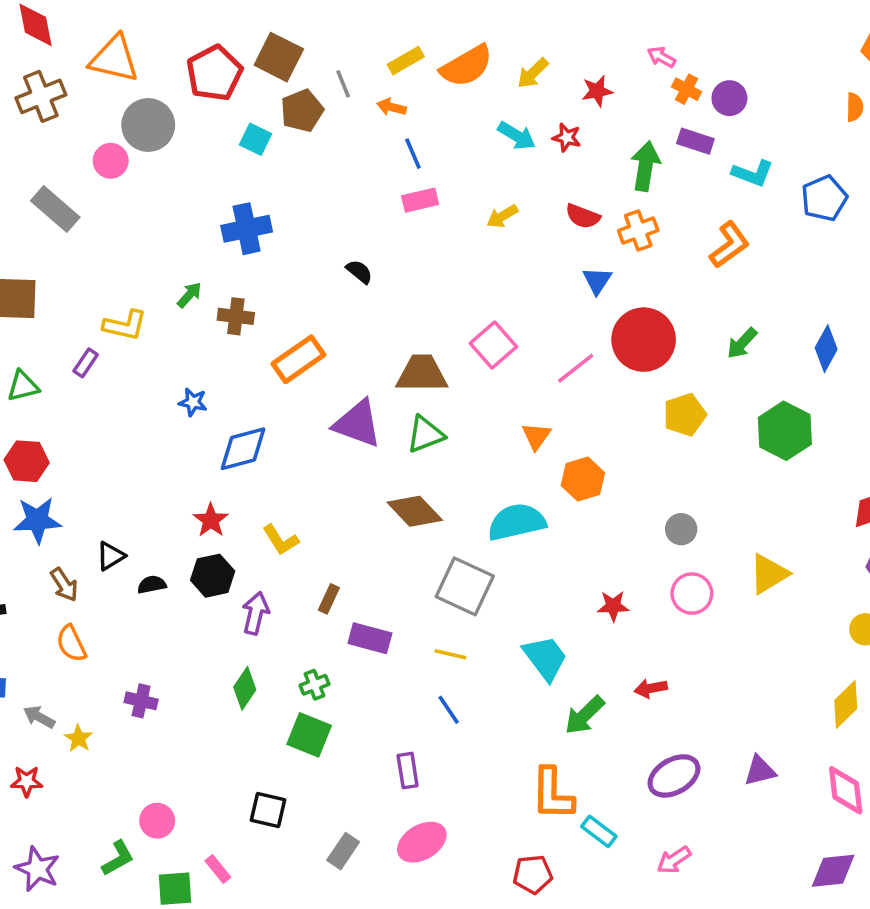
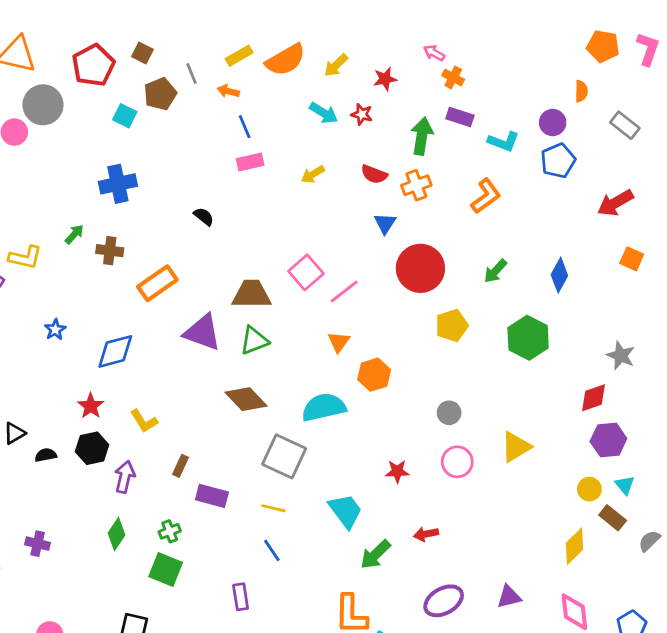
brown square: (279, 57) -> (142, 53), size x0.6
purple circle: (729, 98) -> (553, 123), moved
pink line: (576, 368) -> (344, 291), moved
blue star: (193, 402) -> (55, 330), moved, turned 30

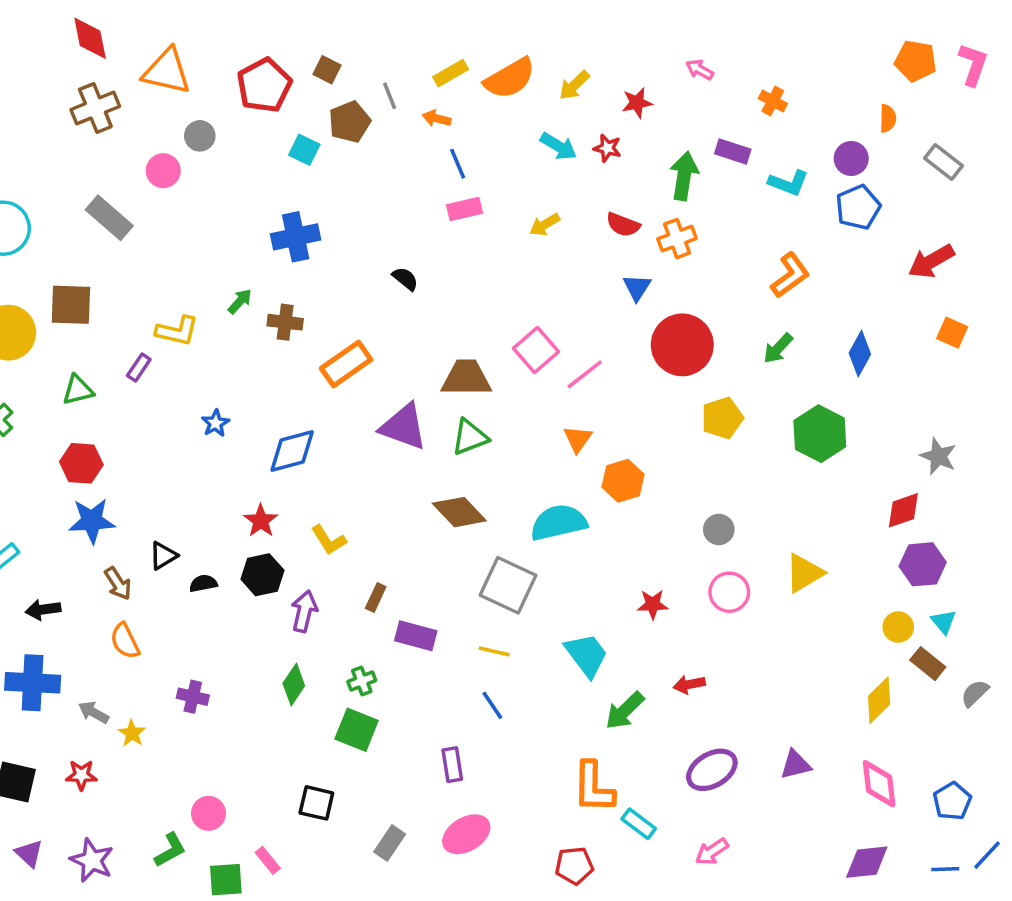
orange cross: (453, 78) -> (773, 101), moved
gray circle: (43, 105) -> (200, 136), size x0.6
orange L-shape: (486, 196) -> (790, 275), moved

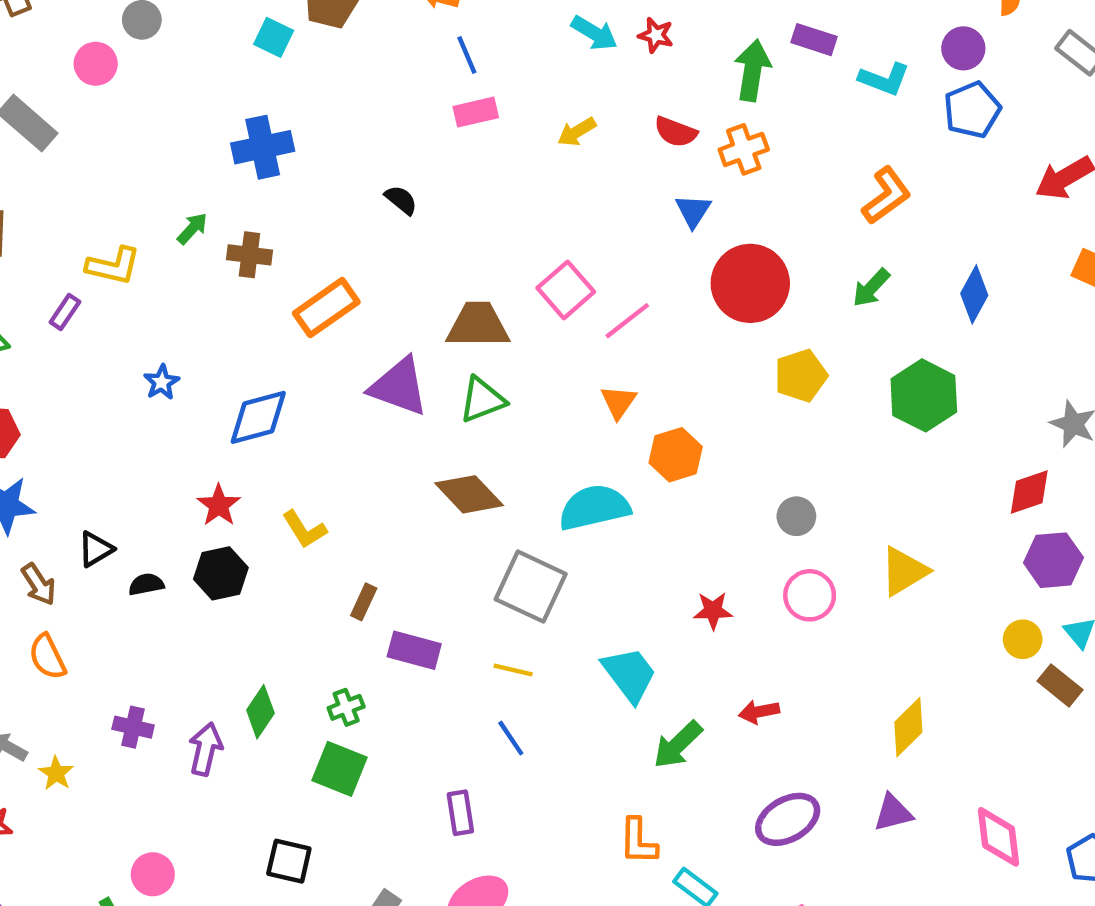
purple arrow: (304, 611) -> (206, 749), moved
yellow diamond: (879, 700) -> (908, 727), moved
orange L-shape: (593, 787) -> (638, 841), size x0.7

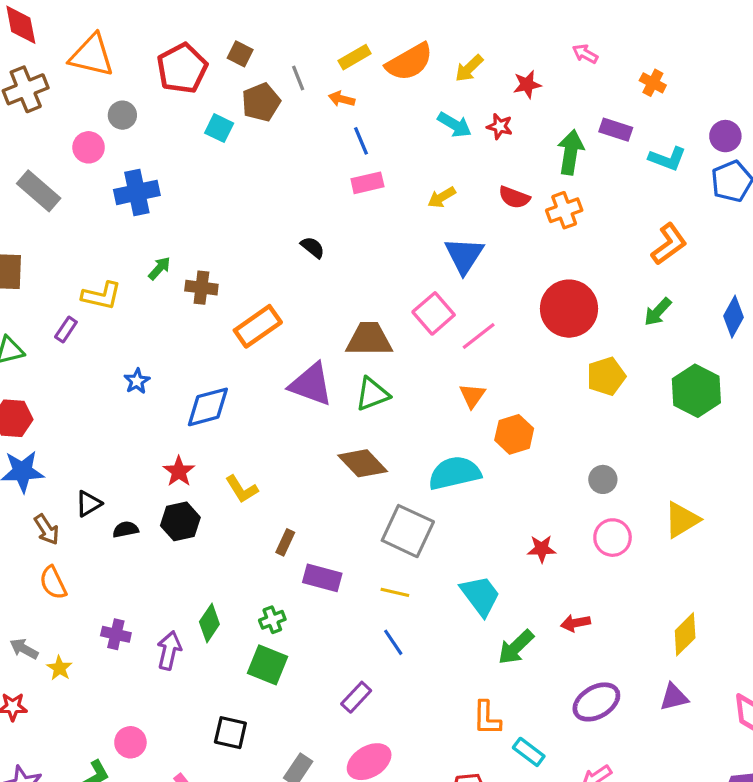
blue cross: (263, 147) -> (137, 192), moved
blue triangle: (693, 211) -> (464, 255), moved, size x1.5
purple rectangle: (460, 813) -> (356, 697), turned 52

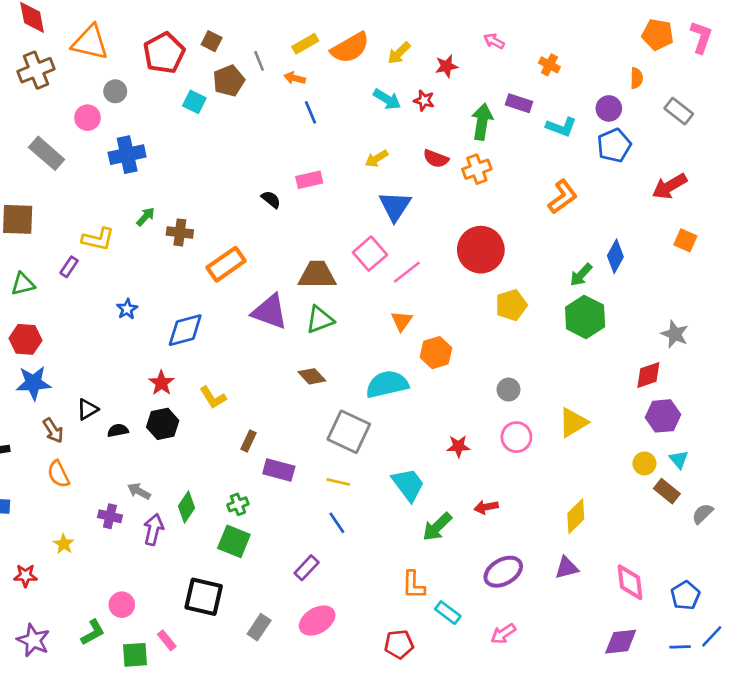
pink rectangle: (367, 183) -> (309, 180), moved
green arrow: (658, 312) -> (581, 275), moved
brown diamond: (363, 463) -> (312, 376), size x0.7
gray arrow: (24, 649) -> (139, 491), moved
black square: (230, 733) -> (204, 597), size x1.4

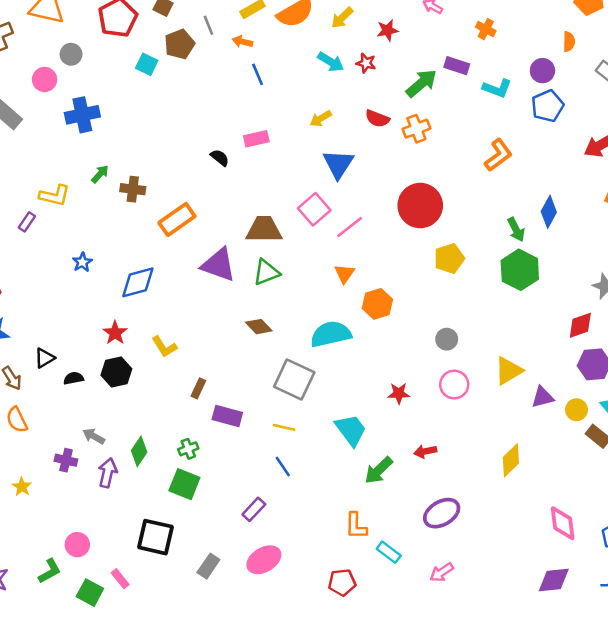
green arrow: (482, 122) -> (421, 83), turned 40
green arrow: (581, 275) -> (516, 229), turned -70
purple triangle: (567, 568) -> (542, 397), moved
green square: (135, 655) -> (90, 593), turned 32

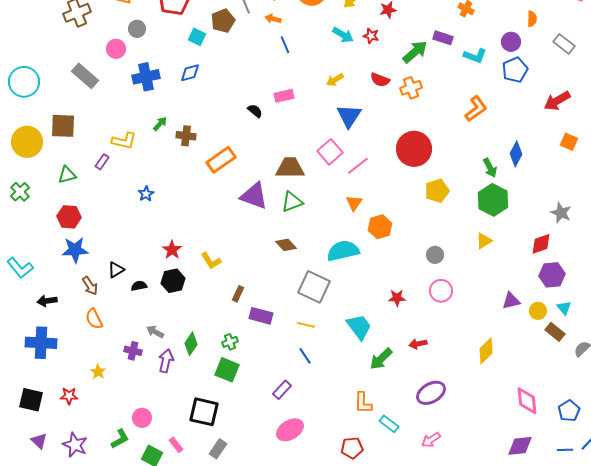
blue diamond: (138, 282) -> (190, 73), moved, size x0.7
yellow triangle: (508, 371) -> (484, 241), moved, size x0.7
gray rectangle: (208, 566) -> (218, 449), moved

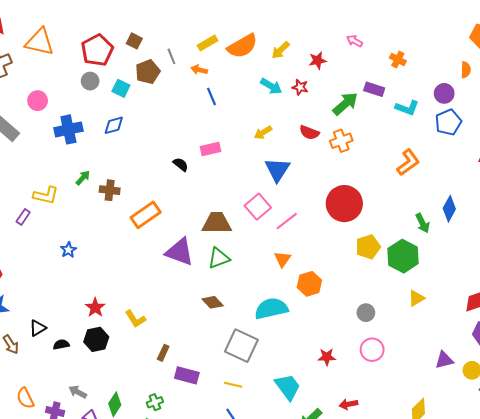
gray circle: (137, 29) -> (90, 81), moved
green hexagon: (493, 200) -> (403, 256), moved
orange semicircle: (94, 319) -> (25, 398), moved

